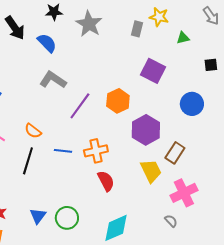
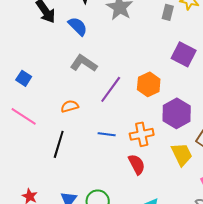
orange semicircle: (33, 131) -> (70, 106), moved, turned 126
blue line: (63, 151) -> (107, 134), moved
orange cross: (96, 151) -> (142, 134), moved

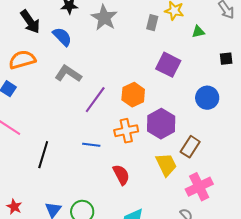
orange semicircle: (70, 106) -> (22, 60), moved, size x1.5
orange cross: (142, 134) -> (126, 131), moved

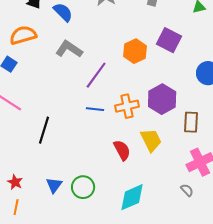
orange hexagon: (133, 95) -> (135, 51), moved
blue line: (91, 145) -> (95, 109), moved
brown rectangle: (190, 147) -> (191, 122), turned -30
yellow trapezoid: (166, 165) -> (151, 140), moved

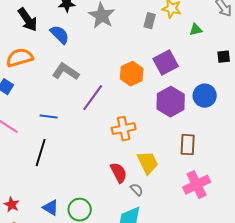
purple square: (169, 40) -> (166, 63), turned 35
purple hexagon: (162, 99) -> (171, 102), moved
blue line: (95, 109) -> (49, 117), moved
blue triangle: (54, 185) -> (51, 208), turned -36
gray semicircle: (187, 190) -> (137, 190), moved

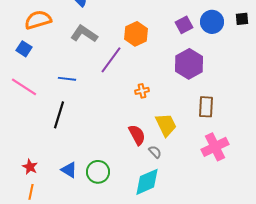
purple square: (166, 63) -> (184, 25), size x0.7
orange hexagon: (132, 74) -> (136, 34), moved
blue circle: (205, 96) -> (212, 22), moved
orange cross: (124, 129) -> (142, 91), size x0.6

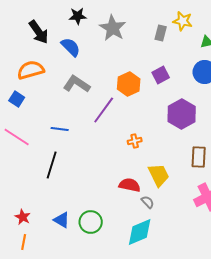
purple square: (184, 25) -> (161, 75), moved
red semicircle: (137, 135) -> (130, 185), turned -50

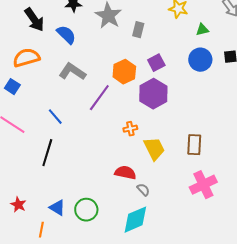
gray rectangle: (161, 33) -> (138, 30), moved
purple hexagon: (182, 114) -> (153, 94), moved
blue line: (60, 129) -> (55, 117), turned 42
yellow trapezoid: (159, 175) -> (154, 149), moved
orange line: (24, 242) -> (41, 230), moved

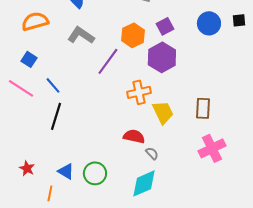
blue square: (12, 87) -> (29, 59), moved
blue line: (55, 117) -> (53, 85), moved
orange cross: (130, 129) -> (139, 92), size x1.6

